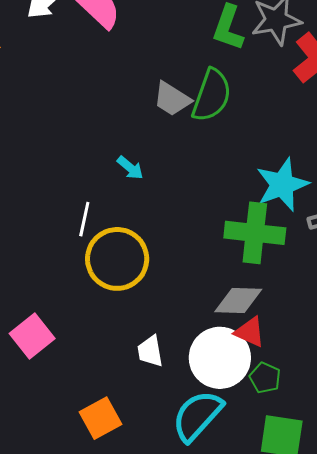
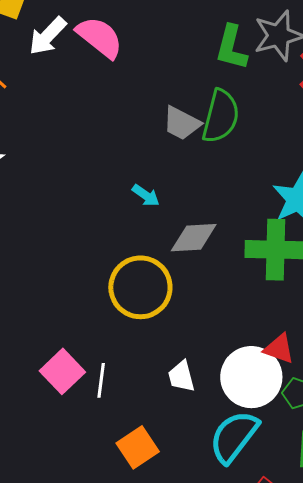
white line: (84, 219) -> (101, 380), moved
gray diamond: (238, 300) -> (194, 238), moved

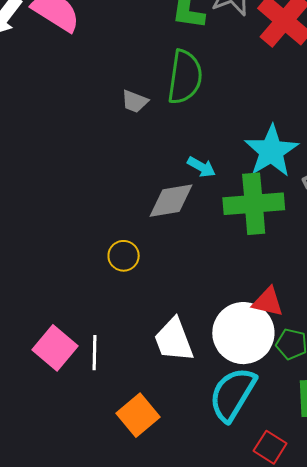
gray trapezoid: (182, 123) -> (135, 101), moved, size x0.7
cyan arrow: (146, 195) -> (201, 167), moved
yellow circle: (140, 287) -> (124, 256), size x0.5
white trapezoid: (181, 376) -> (174, 340), size x1.4

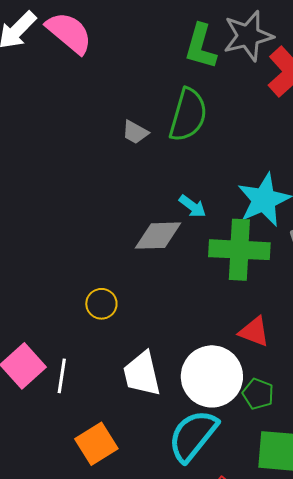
yellow circle: (124, 256) -> (101, 304), moved
red triangle: (268, 302) -> (254, 332), moved

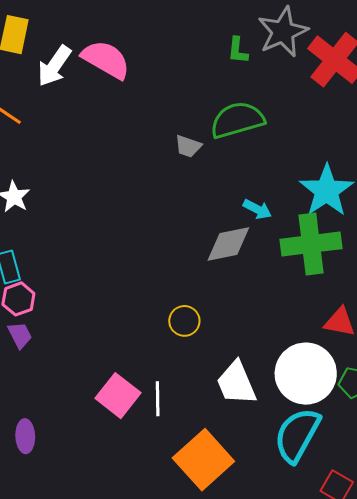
green L-shape: (201, 46) -> (238, 50), size x0.6
green semicircle: (188, 115) -> (237, 120), turned -112
orange square: (96, 444) -> (203, 460), size x1.4

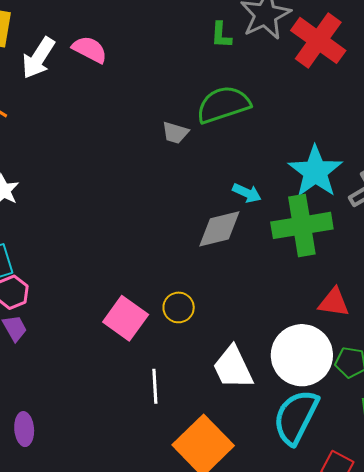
pink semicircle: (106, 60) -> (90, 49), size x0.7
pink square: (118, 396) -> (126, 318), moved

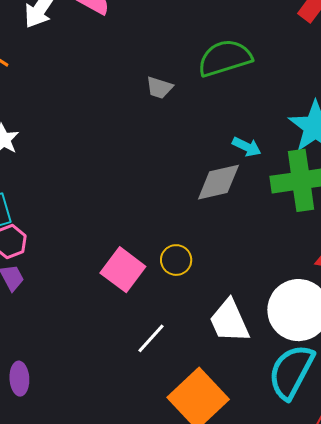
gray trapezoid: (175, 133) -> (159, 88), moved
white line: (155, 386) -> (151, 338), turned 44

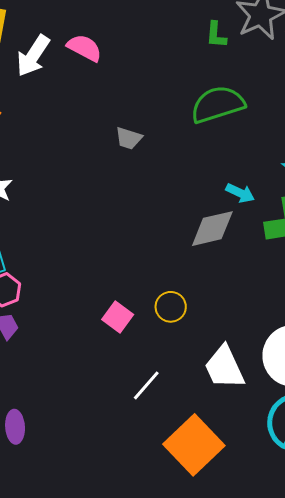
gray trapezoid: (159, 88) -> (129, 138), moved
pink square: (123, 270) -> (118, 317), size x0.7

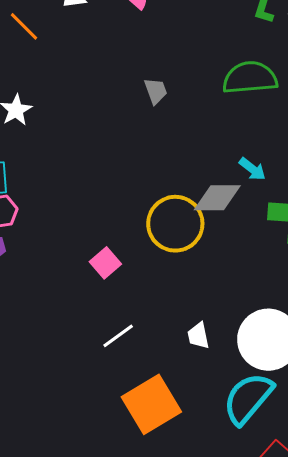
gray trapezoid: (129, 138) -> (156, 91), turned -140
yellow circle: (171, 307) -> (175, 224), moved, size x1.8
white trapezoid: (224, 367) -> (198, 336), size x0.6

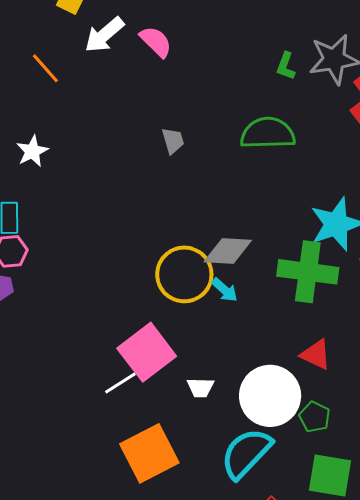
cyan arrow: (252, 169) -> (225, 290), moved
pink square: (105, 263) -> (147, 352), moved, size x1.8
white trapezoid: (198, 336) -> (201, 388), turned -80

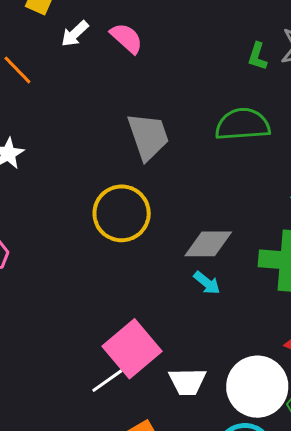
white arrow: (104, 35) -> (75, 34), size x0.7
gray trapezoid: (173, 141) -> (148, 136), size x1.8
yellow circle: (184, 274) -> (122, 213), moved
white trapezoid: (201, 388) -> (187, 382), size x1.4

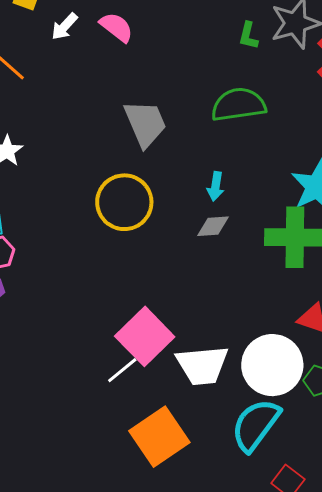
gray diamond: (208, 244) -> (213, 226), size x0.7
cyan arrow: (207, 283) -> (216, 186), moved, turned 64
white trapezoid: (187, 382) -> (202, 365), size x1.4

